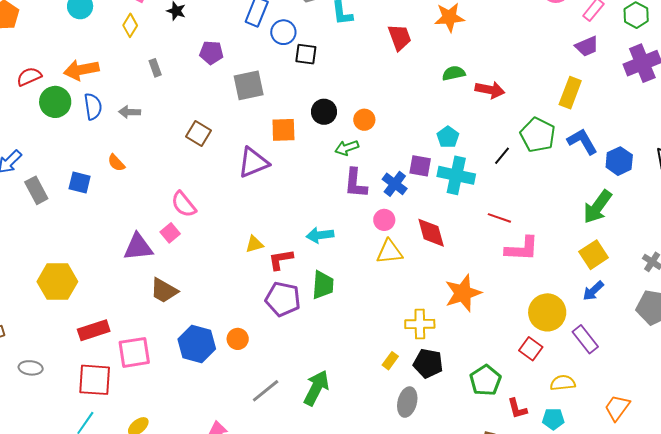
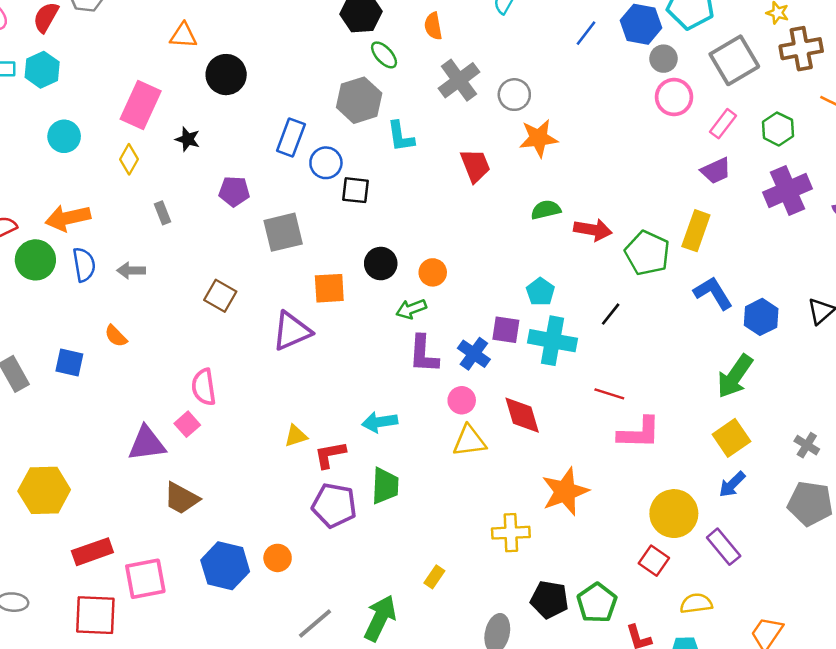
green pentagon: (538, 135) -> (647, 253), moved
pink semicircle: (184, 204) -> (204, 387), turned 32
yellow rectangle: (390, 361) -> (434, 577), moved
black pentagon: (428, 363) -> (550, 600), moved

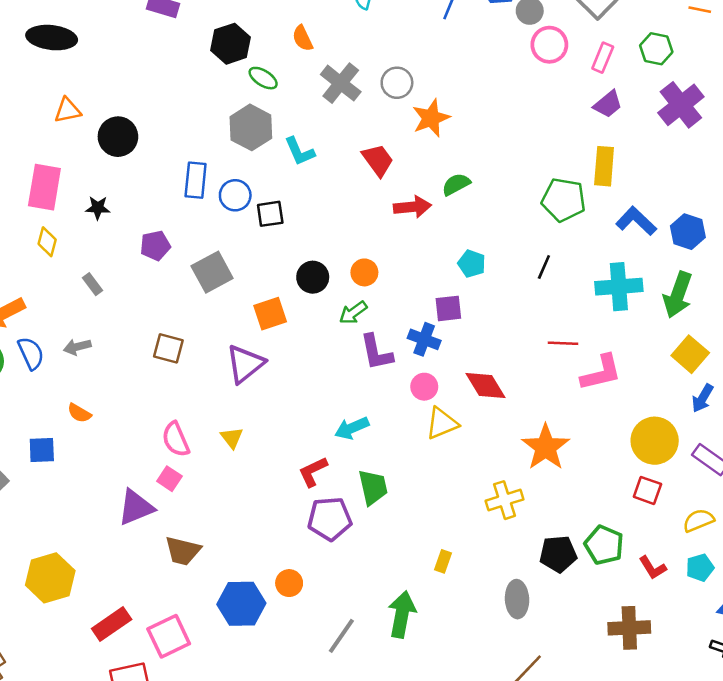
red arrow: (593, 230) -> (412, 207), moved
cyan cross: (553, 341) -> (619, 287), moved
yellow triangle: (296, 436) -> (232, 438), moved, turned -35

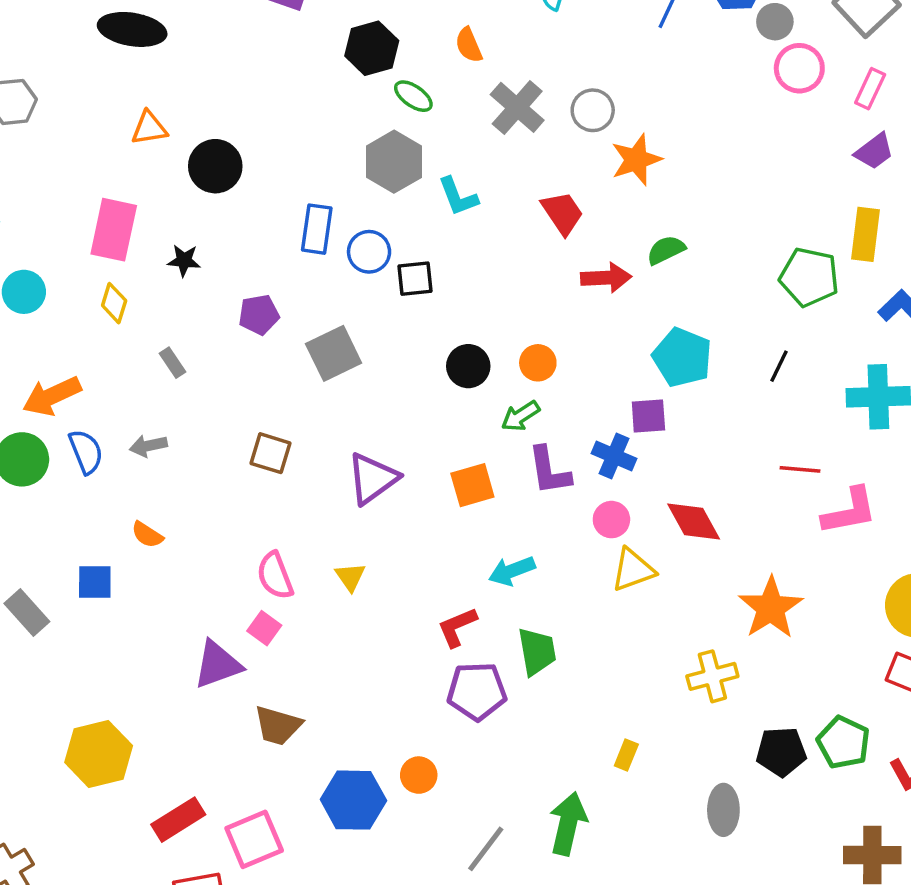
cyan pentagon: (472, 264) -> (682, 357), size x1.6
orange square: (270, 314) -> (472, 485), moved

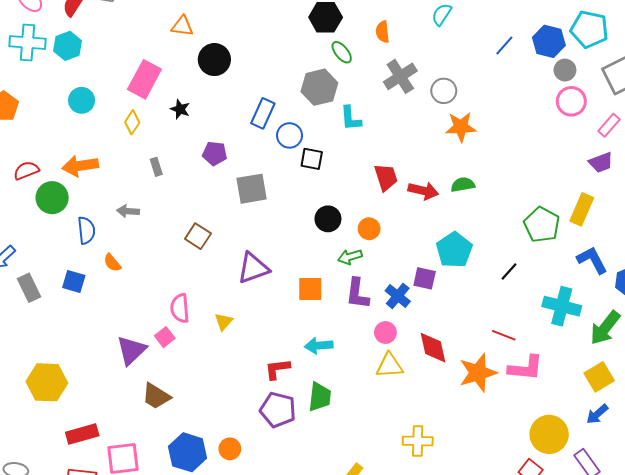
red trapezoid: (562, 213) -> (386, 177), moved
blue semicircle: (86, 452) -> (86, 230), moved
orange star: (771, 608) -> (478, 373), moved
purple triangle: (218, 665) -> (131, 350), turned -40

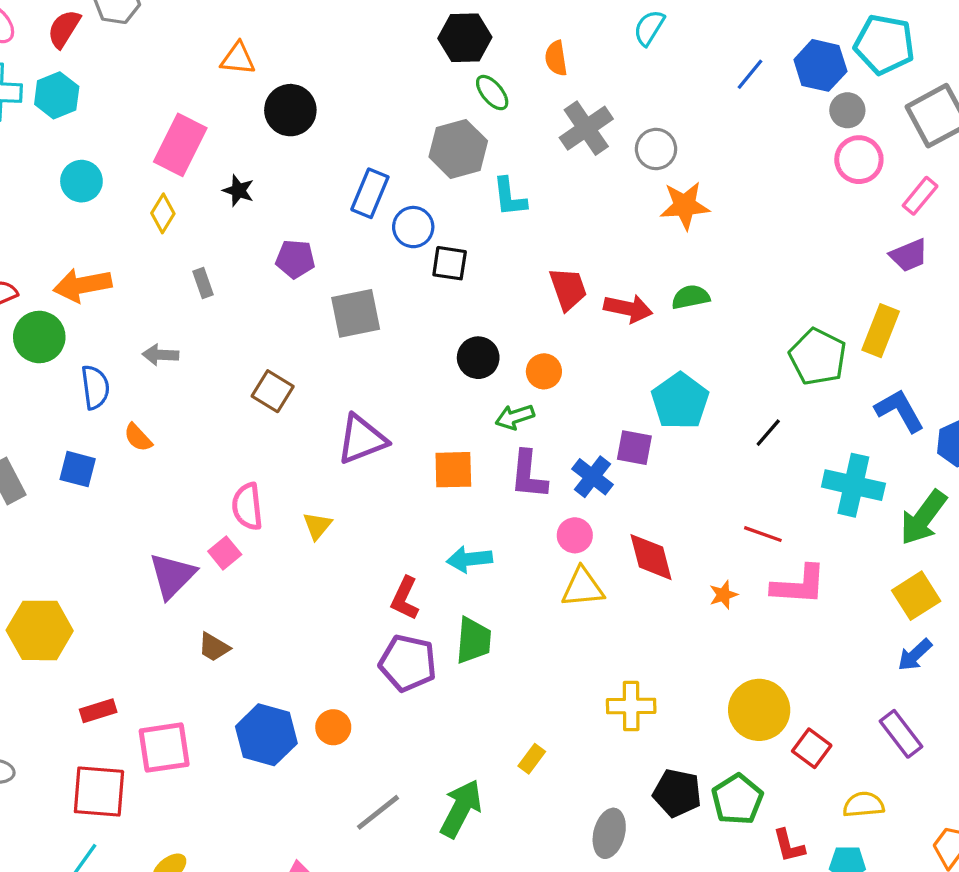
red L-shape: (277, 369) -> (405, 598), turned -56
orange star: (478, 373) -> (723, 595), size x0.5
brown trapezoid: (156, 396) -> (214, 647), size x0.7
red rectangle: (82, 434) -> (98, 711), size x0.7
yellow circle: (549, 434) -> (759, 710), moved

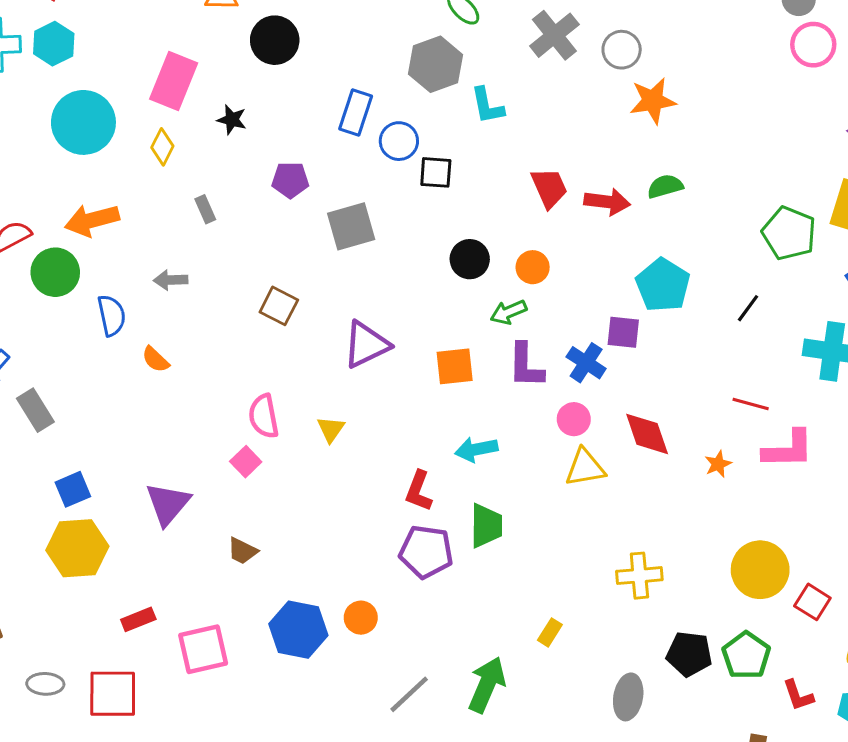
cyan circle: (81, 181) -> (83, 122), size x1.6
blue square: (78, 469) -> (73, 489), moved, turned -33
purple triangle: (172, 576) -> (168, 504), moved
red square: (99, 792) -> (113, 694), moved

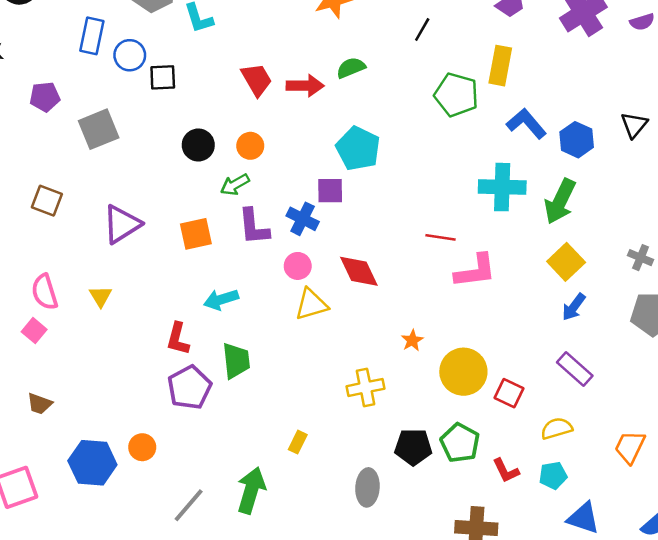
black line: (748, 308) -> (422, 29), moved
orange star: (718, 464) -> (412, 340), moved
purple pentagon: (426, 552) -> (189, 387), turned -30

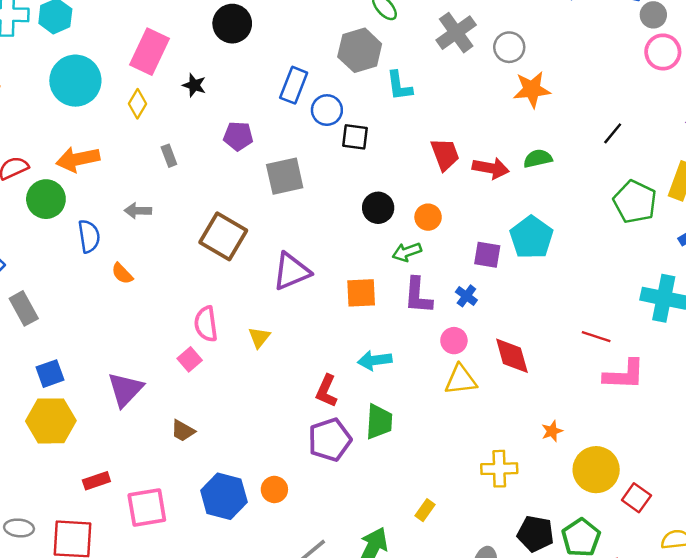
purple square: (330, 191) -> (487, 255), moved
brown square: (47, 201) -> (223, 236), size x1.5
blue cross: (303, 219) -> (466, 296), size x0.7

